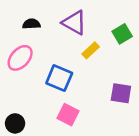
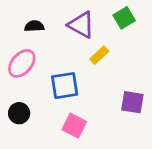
green square: (122, 34) -> (124, 18), moved
blue square: (59, 78) -> (65, 86), turned -32
black circle: (15, 123) -> (19, 113), moved

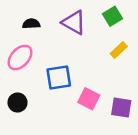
yellow rectangle: (99, 55) -> (119, 50), moved
purple square: (132, 102) -> (121, 108), moved
pink square: (74, 126) -> (89, 99), moved

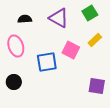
pink ellipse: (20, 57) -> (16, 46), turned -60
pink square: (89, 99) -> (71, 50), moved

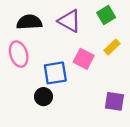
black semicircle: (25, 19) -> (29, 22), size x1.5
black circle: (14, 82) -> (43, 97), moved

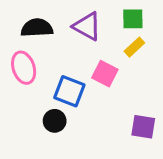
green square: (106, 15) -> (133, 19), turned 30
yellow rectangle: (112, 47) -> (134, 47), moved
blue square: (55, 73) -> (69, 91), turned 30

